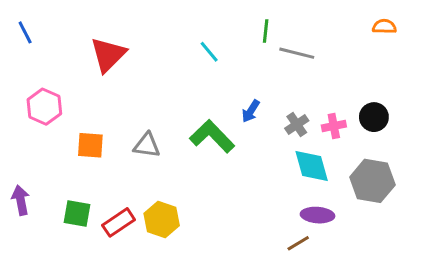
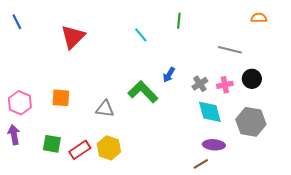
gray line: (297, 53) -> (230, 50), moved
pink hexagon: (44, 107) -> (20, 103), moved
gray triangle: (147, 145) -> (105, 109), moved

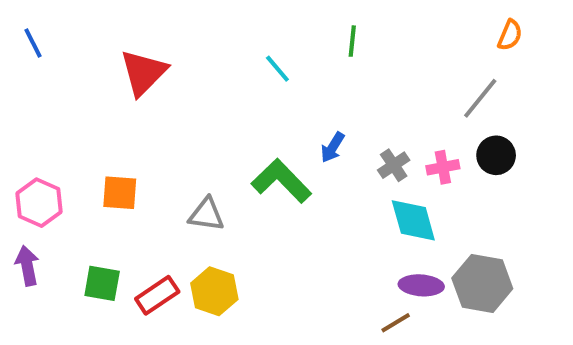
orange semicircle: (259, 18) -> (510, 35), turned 112
gray line: (230, 50) -> (480, 98), moved, turned -65
gray hexagon: (251, 122) -> (482, 283), moved

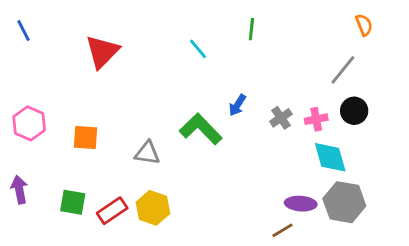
orange semicircle: (510, 35) -> (364, 25), turned -45
pink hexagon: (39, 203) -> (29, 123), moved
cyan diamond: (413, 220) -> (330, 157), moved

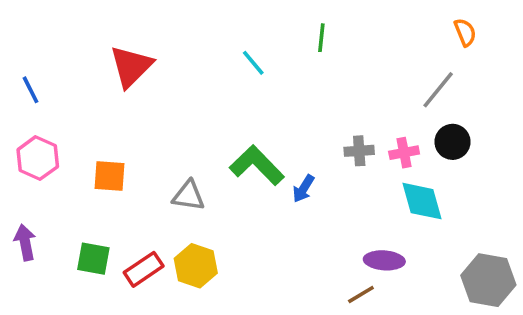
blue line: (24, 31) -> (31, 90), moved
blue arrow: (237, 105) -> (303, 189), moved
gray cross: (281, 118) -> (359, 151), turned 30
gray hexagon: (344, 202) -> (488, 280), moved

